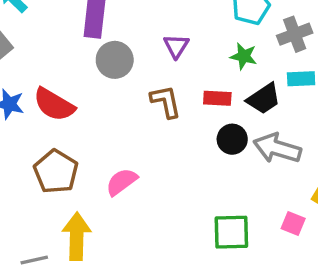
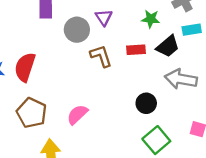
gray circle: (115, 60) -> (77, 30), moved
red semicircle: (54, 105) -> (25, 67), turned 84
black circle: (232, 139) -> (146, 103), moved
green square: (231, 232) -> (156, 140), turned -32

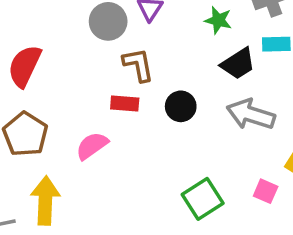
red rectangle: (136, 50) -> (125, 103), moved
black circle: (146, 103) -> (181, 106), moved

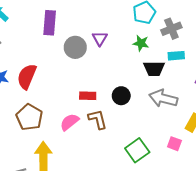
black trapezoid: (238, 64) -> (154, 69), turned 35
brown L-shape: (138, 65) -> (98, 119), moved

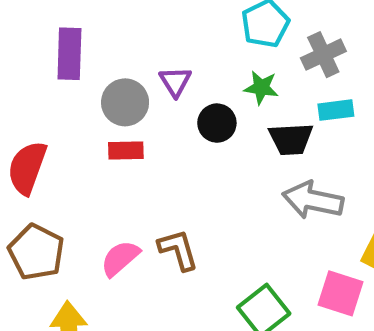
red rectangle: (88, 96) -> (126, 150), moved
black circle: (121, 96) -> (217, 123), moved
pink square: (174, 144) -> (341, 293), size x1.5

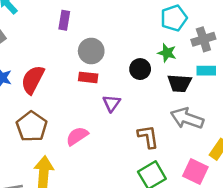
purple rectangle: (69, 54) -> (64, 20), size x0.7
purple triangle: (175, 82) -> (112, 103), moved
brown L-shape: (178, 250) -> (148, 137), moved

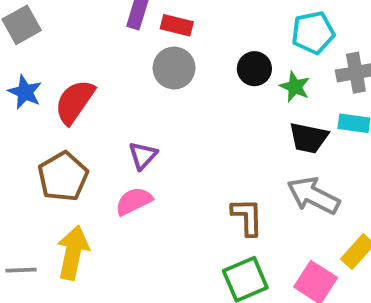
black circle: (140, 69) -> (254, 69), moved
red rectangle: (88, 77) -> (177, 25), moved
purple triangle: (112, 103) -> (143, 155), moved

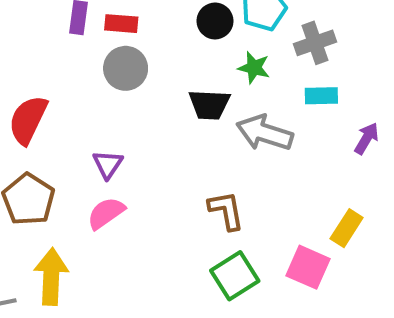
black circle: (254, 69) -> (215, 21), moved
black trapezoid: (308, 138) -> (209, 105), moved
gray arrow: (313, 196) -> (265, 133), moved

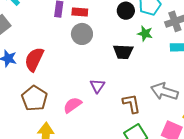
gray arrow: (265, 133) -> (164, 91), moved
purple triangle: (108, 164) -> (97, 86), moved

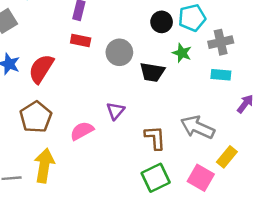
red rectangle: (80, 12) -> (81, 41), moved
gray circle: (82, 34) -> (119, 52), moved

